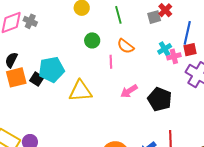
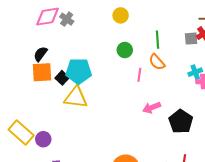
green line: (118, 15) -> (158, 40), moved
yellow triangle: (80, 91) -> (76, 97), moved

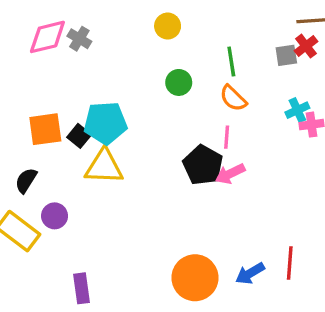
black semicircle: (40, 54) -> (26, 180), moved
pink line: (139, 75) -> (227, 137), moved
black pentagon: (181, 121) -> (203, 165), moved
purple circle: (43, 139) -> (55, 216), moved

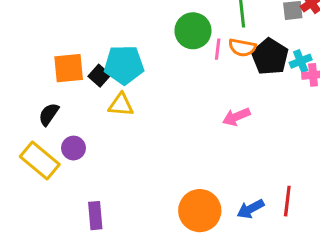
green circle: (179, 82) -> (193, 31), size x1.5
orange semicircle: (233, 98) -> (242, 48), turned -36
pink line: (227, 137) -> (218, 49), moved
black pentagon: (203, 165) -> (270, 57), moved
yellow triangle: (104, 167) -> (121, 105), size x0.7

